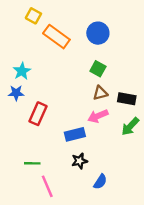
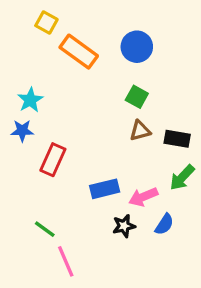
pink arrow: (98, 116) -> (143, 197), moved
black star: (79, 161) -> (124, 226), moved
green line: (32, 163) -> (45, 229), turned 35
blue semicircle: (100, 182) -> (164, 224), moved

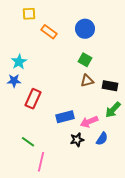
yellow square: (46, 22) -> (29, 14), turned -32
orange rectangle: (79, 52) -> (49, 32), size x0.7
pink line: (66, 261) -> (41, 162), turned 36

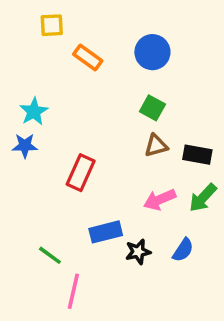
red rectangle: (33, 99) -> (81, 173), moved
blue rectangle: (65, 117) -> (106, 232), moved
pink arrow: (89, 122) -> (160, 200), moved

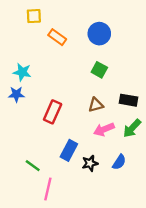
cyan star: (34, 111) -> (22, 72), turned -30
brown triangle: (156, 146) -> (96, 105), moved
blue rectangle: (106, 232) -> (69, 150), turned -48

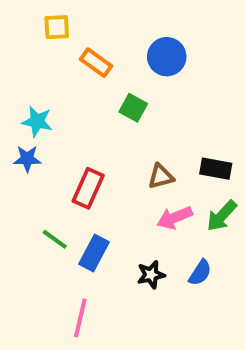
green square: (99, 70) -> (133, 108), moved
blue rectangle: (69, 150) -> (94, 253), moved
green line: (33, 166) -> (55, 239), moved

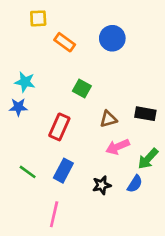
green square: (133, 108) -> (82, 89), moved
green arrow: (222, 216) -> (148, 159), moved
green line: (55, 239) -> (28, 172), moved

